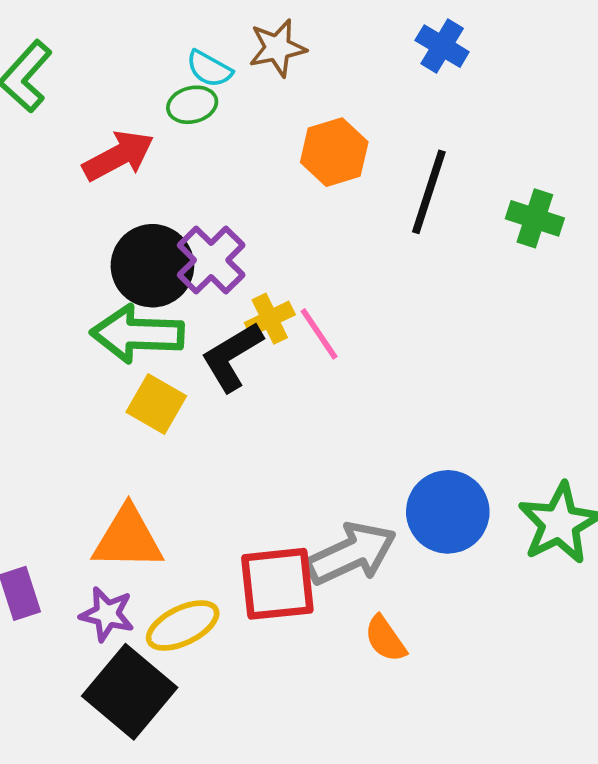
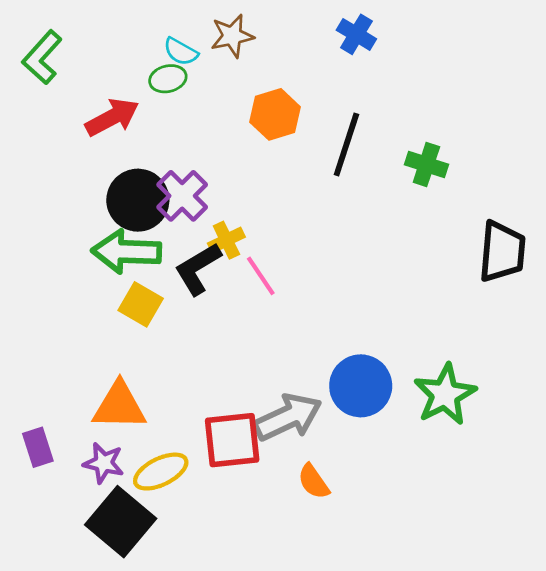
pink line: (319, 334) -> (261, 276), moved

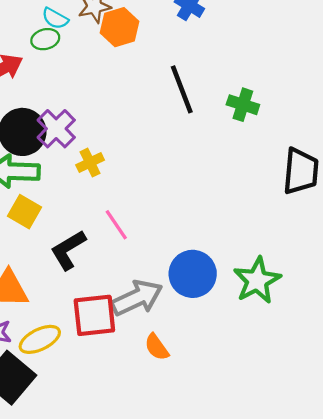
orange hexagon: (275, 114) -> (120, 27), moved
black line: (346, 144) -> (182, 89), turned -39
black L-shape: (198, 269) -> (68, 250), moved
pink line: (261, 276) -> (116, 225), moved

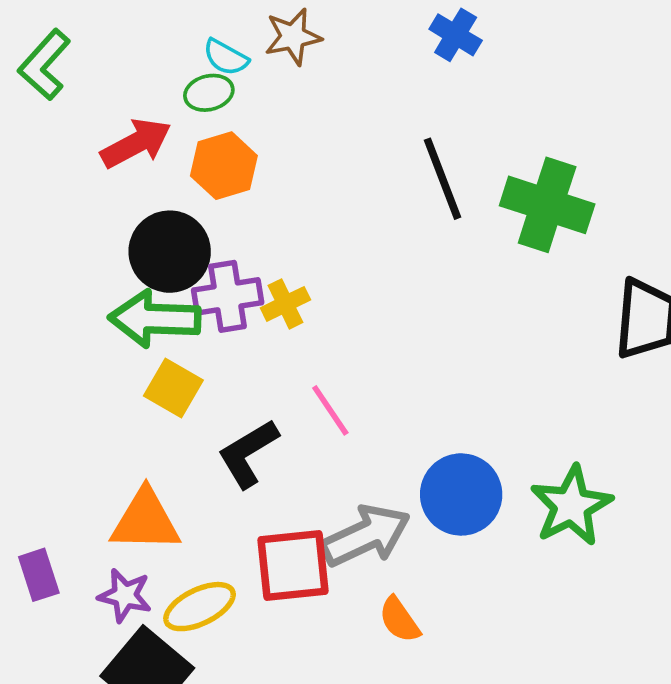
orange hexagon: (120, 27) -> (224, 166), moved
green cross: (243, 105) -> (547, 205), size x1.6
purple cross: (56, 129) -> (228, 296), moved, turned 36

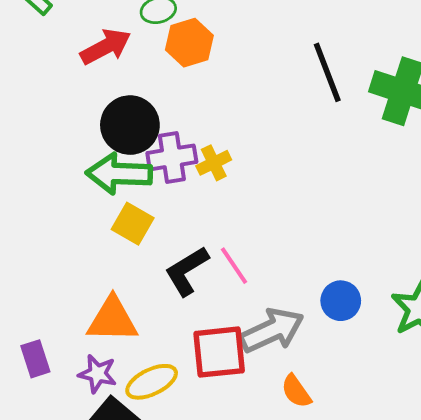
orange hexagon: (224, 166) -> (189, 43), moved
pink line: (330, 410) -> (234, 266), moved
blue circle: (461, 494) -> (341, 301), size x0.7

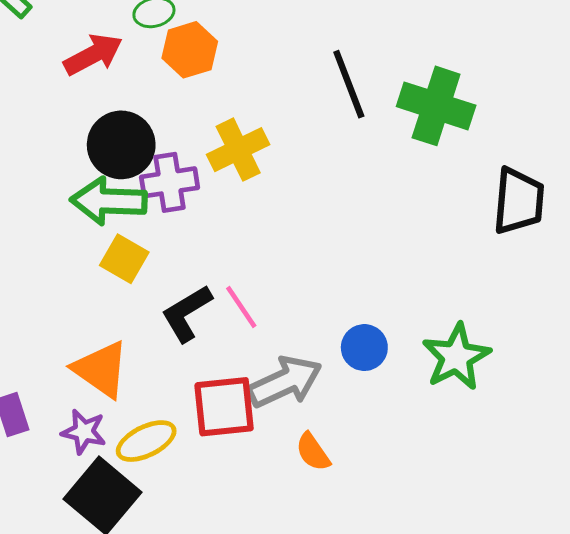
yellow cross: (214, 163) -> (238, 150), moved, size x1.5
orange triangle: (112, 320) -> (101, 369), turned 34

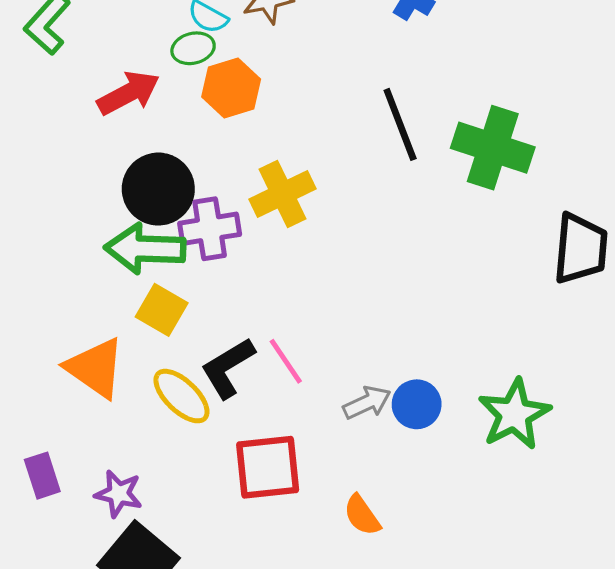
orange triangle: (101, 369) -> (95, 368), moved
gray arrow: (285, 382) -> (367, 403), moved, size x0.6
yellow ellipse: (146, 441) -> (181, 396), moved, turned 70

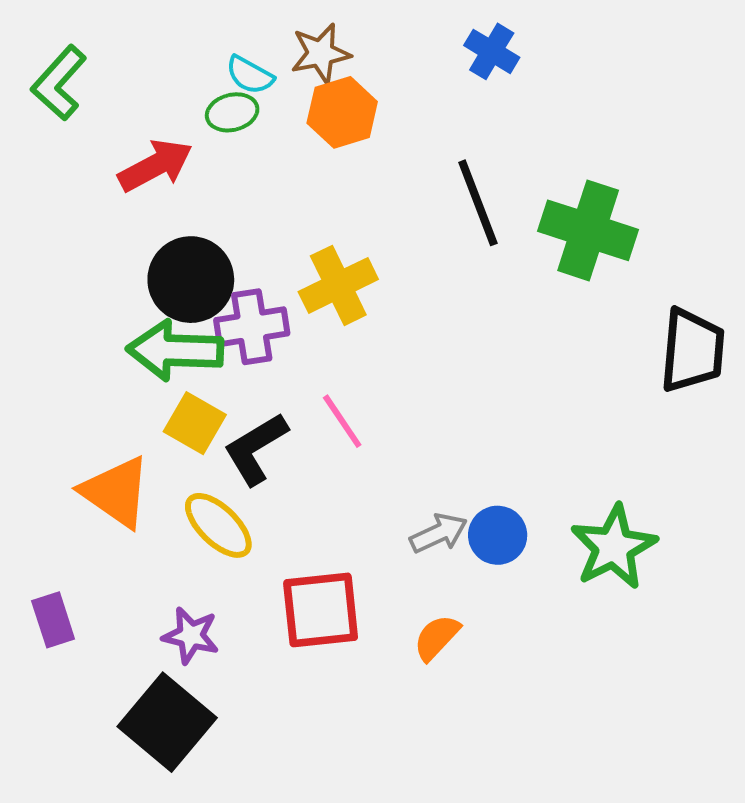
orange hexagon: (231, 88) -> (342, 112), moved
pink line: (286, 361) -> (342, 421), moved
black L-shape: (228, 368) -> (256, 449), moved
purple star: (119, 494) -> (191, 636), moved
orange semicircle: (362, 515) -> (437, 638), moved, turned 78

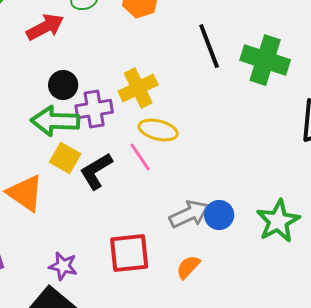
black circle: (191, 280) -> (63, 85), size x0.7
yellow ellipse: (218, 525) -> (158, 130), moved, turned -30
gray arrow: (439, 533) -> (189, 214), size x1.4

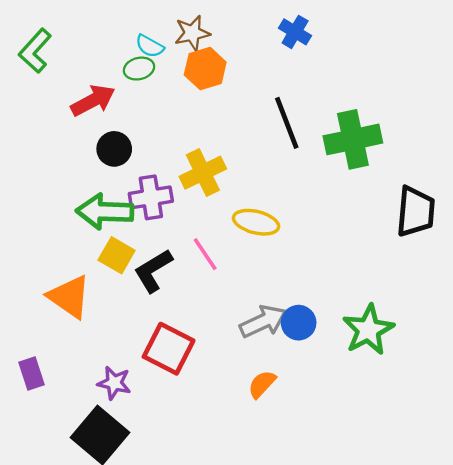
green cross: (265, 60) -> (353, 139), turned -30
black circle: (63, 85) -> (114, 149), moved
yellow ellipse: (158, 130) -> (256, 222), moved
red square: (129, 253) -> (169, 349), moved, turned 33

